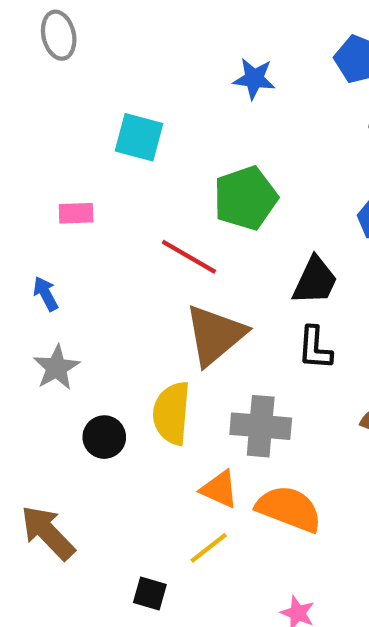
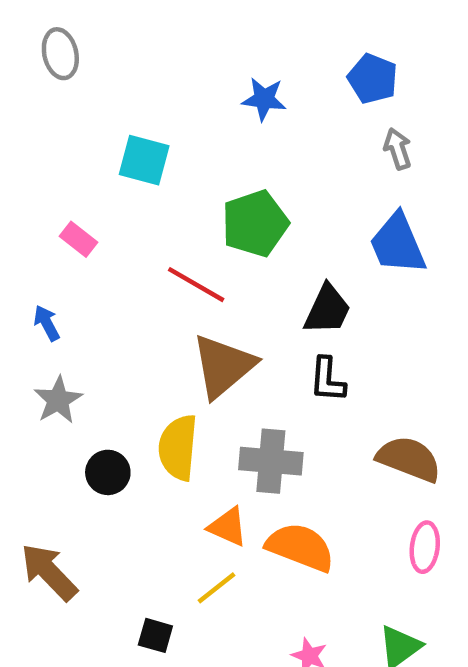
pink rectangle: (76, 213) -> (78, 239), turned 40

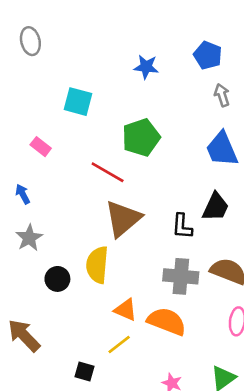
black trapezoid: (327, 309) -> (216, 207), moved
gray cross: (271, 461) -> (181, 276), moved

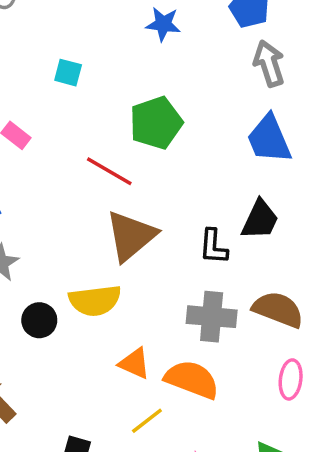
gray arrow: (222, 95) -> (269, 64), size x1.4
cyan square: (78, 102) -> (68, 73), size x0.7
yellow semicircle: (97, 265) -> (95, 300), turned -102
yellow line: (119, 344) -> (147, 421), moved

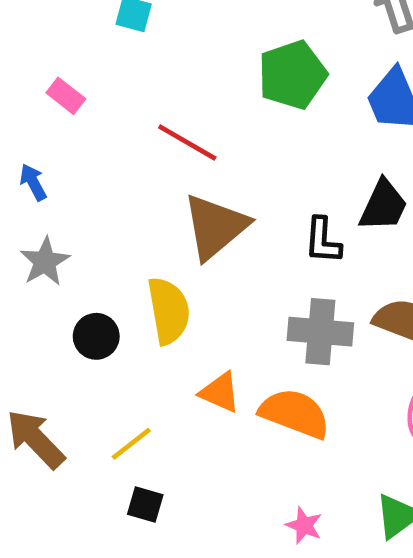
green pentagon: (156, 123) -> (292, 75), moved
yellow semicircle: (95, 300) -> (169, 311), turned -93
yellow line: (147, 421) -> (131, 444), moved

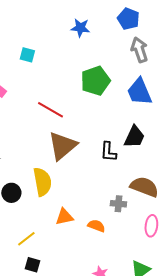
gray cross: (320, 332) -> (118, 204), moved, size x0.6
orange triangle: (220, 392) -> (64, 217), turned -36
orange semicircle: (295, 413) -> (96, 226), size x0.6

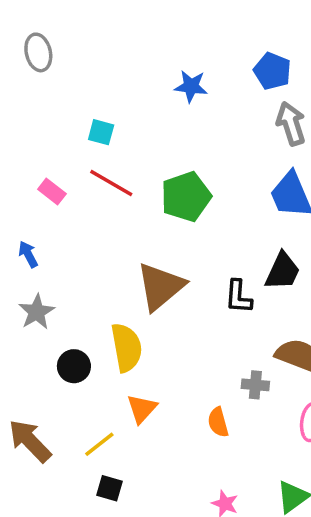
green pentagon: (95, 81) -> (186, 197), moved
red line: (50, 110) -> (111, 183), moved
orange triangle: (64, 217) -> (142, 409), moved, turned -36
orange semicircle: (96, 226) -> (218, 422), turned -126

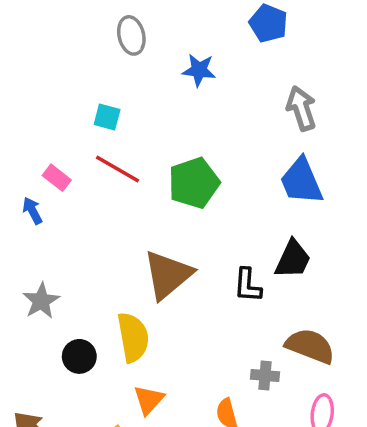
gray ellipse: (38, 52) -> (131, 35), moved
blue pentagon: (272, 71) -> (268, 23), moved
blue arrow: (28, 254) -> (32, 211), moved

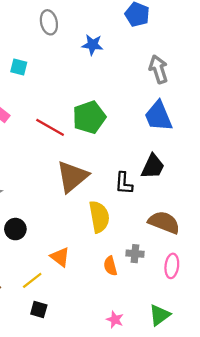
cyan square: (107, 117) -> (19, 67), moved
red line: (117, 169) -> (50, 127), moved
yellow semicircle: (133, 337) -> (99, 217), moved
gray cross: (265, 375) -> (135, 254), moved
orange triangle: (149, 400) -> (60, 257), turned -35

